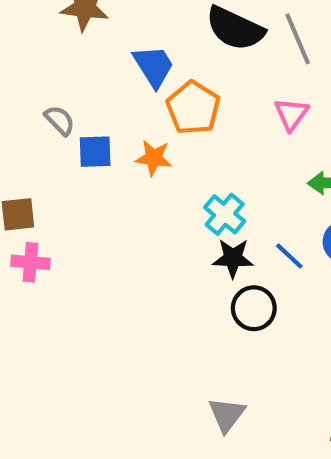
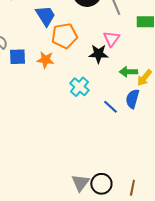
orange pentagon: (193, 108) -> (64, 36), turned 30
black star: (233, 258) -> (98, 54), moved
black circle: (254, 308) -> (101, 184), moved

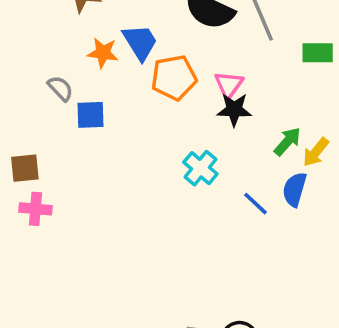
pink triangle: (111, 39) -> (229, 85), moved
orange star: (45, 60) -> (103, 53), moved
green arrow: (128, 72) -> (287, 141), turned 132

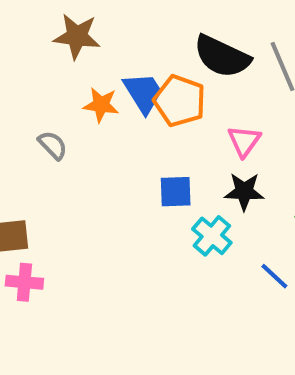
orange pentagon: (174, 78) -> (180, 101), moved, turned 30
black star: (234, 110) -> (244, 192), moved
blue square: (90, 115) -> (176, 192), moved

